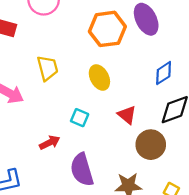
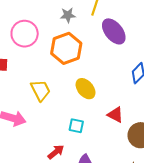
orange hexagon: (107, 29) -> (66, 48), moved

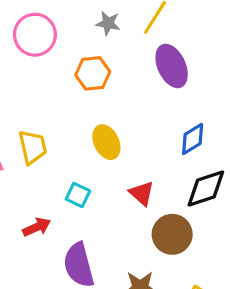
orange hexagon: (66, 48) -> (93, 73), size x0.7
yellow trapezoid: (40, 90) -> (33, 147), moved

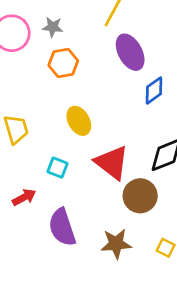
gray star: (108, 23) -> (53, 27), moved
blue diamond: (193, 139) -> (154, 90), moved
red triangle: (142, 193) -> (112, 163), size x1.6

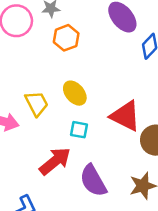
yellow ellipse: (79, 121) -> (75, 93), moved
red arrow: (24, 197) -> (55, 161), size x1.6

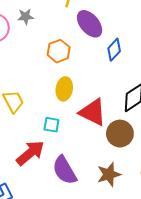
orange hexagon: (66, 38) -> (59, 51), moved
yellow ellipse: (75, 93) -> (64, 89), moved, turned 50

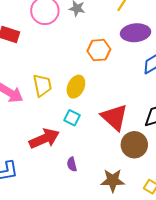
purple ellipse: (90, 24) -> (136, 33), turned -72
yellow ellipse: (64, 89) -> (76, 87), moved
purple semicircle: (64, 170) -> (72, 164), size x0.5

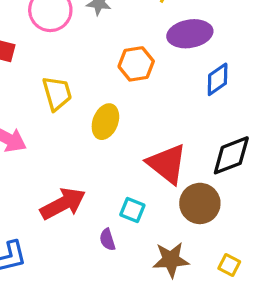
yellow trapezoid: (42, 85) -> (57, 93), moved
cyan square: (72, 118) -> (132, 210), moved

